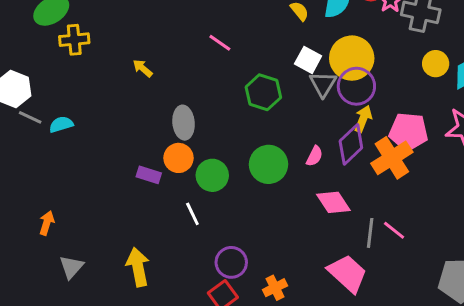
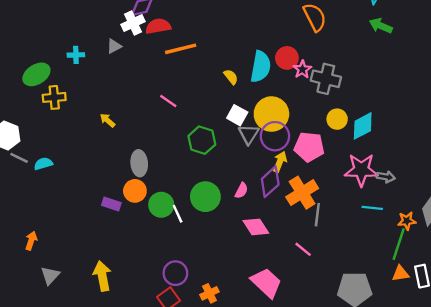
pink pentagon: (409, 132) -> (309, 147), moved
white line: (192, 214) -> (178, 214), moved
gray line: (370, 233) -> (317, 215), moved

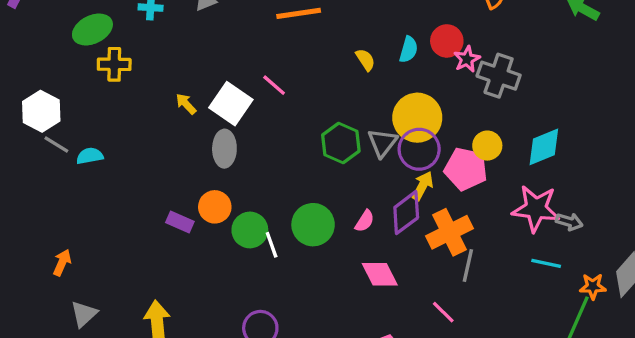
cyan semicircle: (261, 67) -> (409, 49), size x0.6
white square: (237, 115) -> (231, 104), moved, size x1.4
yellow circle: (337, 119) -> (487, 146), moved
green hexagon: (202, 140) -> (341, 143), moved
gray ellipse: (139, 163) -> (224, 149), moved

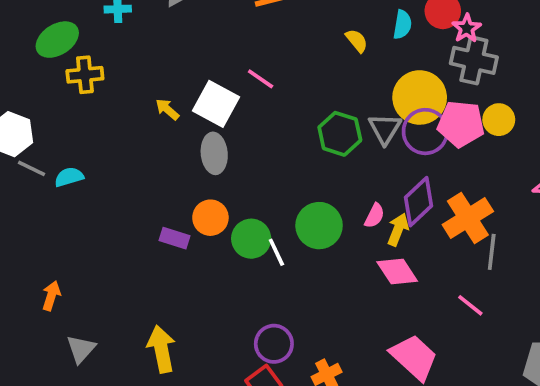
gray cross: (499, 76) -> (474, 60), moved
pink pentagon: (466, 169) -> (461, 124), moved
yellow arrow: (423, 186) -> (398, 229), moved

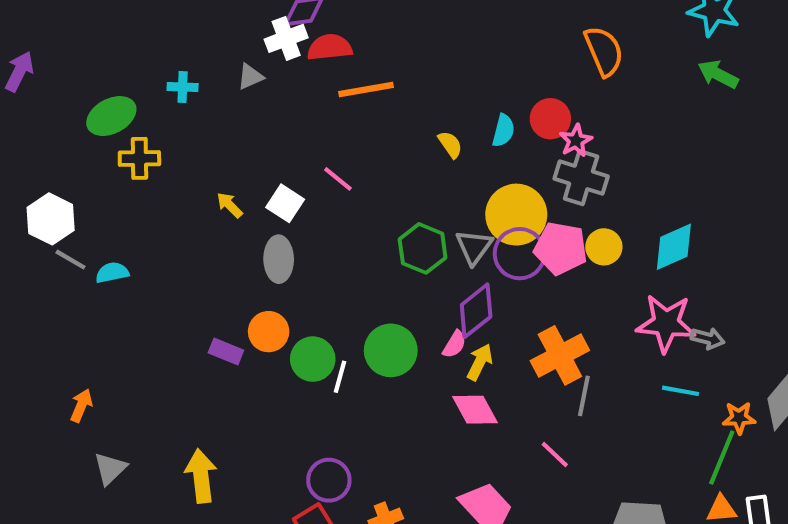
white square: (216, 104) -> (285, 203), size x0.7
purple diamond: (419, 202) -> (476, 311), moved
white line: (276, 252) -> (340, 377), turned 36

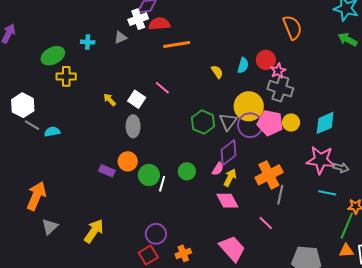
green circle: (391, 350) -> (187, 171), size x0.7
orange arrow: (81, 405) -> (36, 196), size x1.8
yellow arrow: (201, 476) -> (94, 231), turned 40

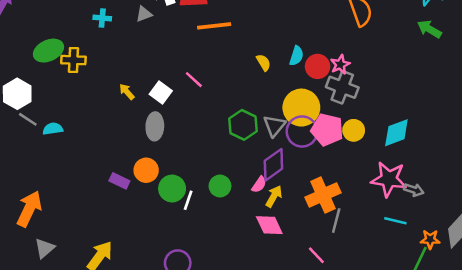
green ellipse: (53, 56) -> (49, 51), moved
red circle: (266, 60) -> (318, 66), moved

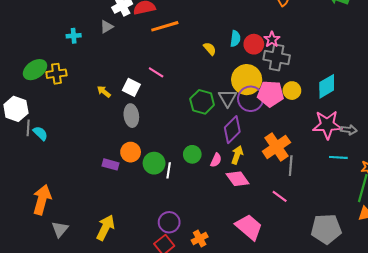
gray line: (28, 119) -> (28, 128), turned 70
cyan semicircle: (53, 129) -> (40, 133), moved, turned 63
pink semicircle: (259, 185) -> (216, 160), moved

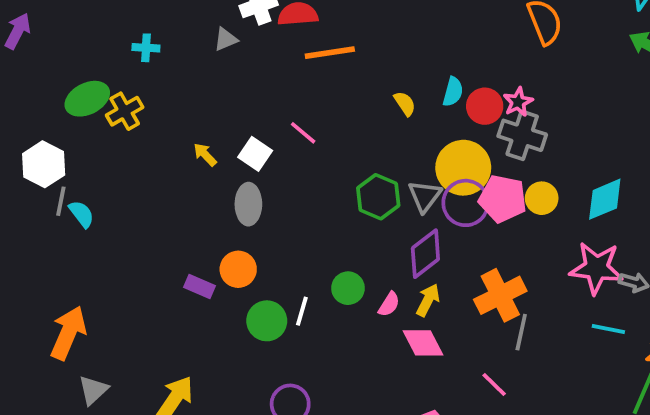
cyan cross: (74, 36) -> (146, 48), moved
yellow cross: (56, 74) -> (125, 111), turned -30
green circle: (154, 163) -> (267, 321), moved

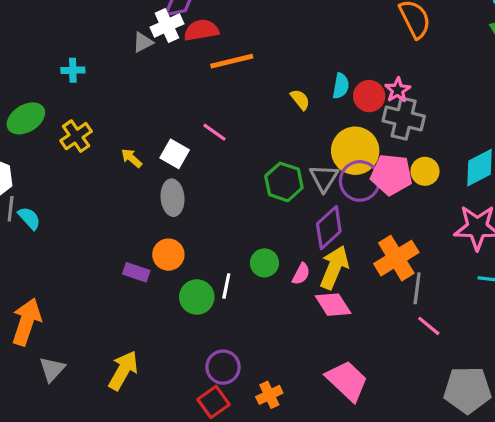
gray triangle: (226, 39) -> (143, 42), moved
yellow cross: (125, 111) -> (76, 136), moved
yellow arrow: (428, 300) -> (334, 267), size x1.5
pink line: (494, 384) -> (429, 326), moved

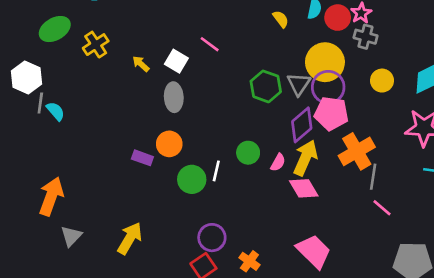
gray cross: (404, 119) -> (366, 37), size x0.7
pink pentagon: (391, 175) -> (331, 113), moved
orange cross: (269, 395) -> (249, 261), turned -30

